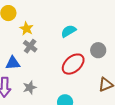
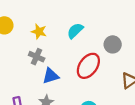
yellow star: (26, 29) -> (39, 32), moved
blue triangle: (13, 63) -> (51, 76), moved

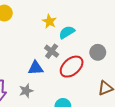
yellow star: (39, 32) -> (49, 21), moved
gray cross: (37, 57) -> (52, 51), moved

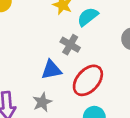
red ellipse: (72, 67) -> (88, 80), moved

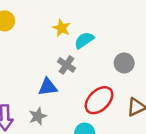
red ellipse: (88, 80) -> (99, 100), moved

